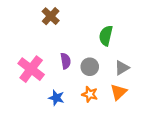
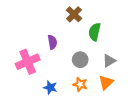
brown cross: (51, 16) -> (74, 14), moved
purple semicircle: (66, 61) -> (52, 42), moved
pink cross: (31, 69) -> (28, 62), turned 30

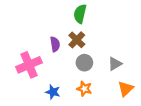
brown cross: (74, 14) -> (77, 40), moved
green semicircle: (95, 32) -> (80, 14), moved
orange triangle: (106, 82) -> (126, 89), moved

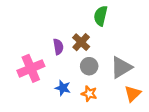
green semicircle: (80, 14) -> (101, 16), moved
gray triangle: (115, 64) -> (121, 67), size x1.5
blue star: (53, 92) -> (63, 88), moved

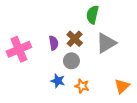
gray circle: (89, 66) -> (71, 61), moved
gray triangle: (121, 67) -> (106, 43), moved
pink cross: (31, 68) -> (19, 49), moved

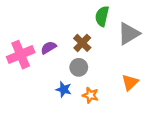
purple semicircle: (54, 43) -> (49, 48), moved, turned -112
gray triangle: (106, 43) -> (129, 34), moved
orange triangle: (122, 86) -> (130, 82), moved

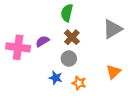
green semicircle: (102, 16) -> (67, 13), moved
pink cross: (21, 55) -> (18, 47), turned 30

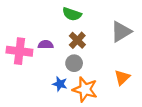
green semicircle: (67, 13) -> (72, 14), turned -84
purple semicircle: (42, 41) -> (46, 45), turned 32
orange star: (79, 83) -> (85, 89), size x1.6

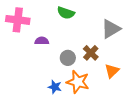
brown cross: (77, 40) -> (91, 53), moved
pink cross: (19, 51) -> (18, 20), moved
blue star: (60, 84) -> (55, 87), moved

